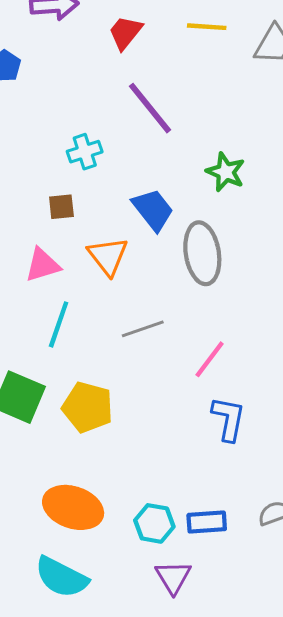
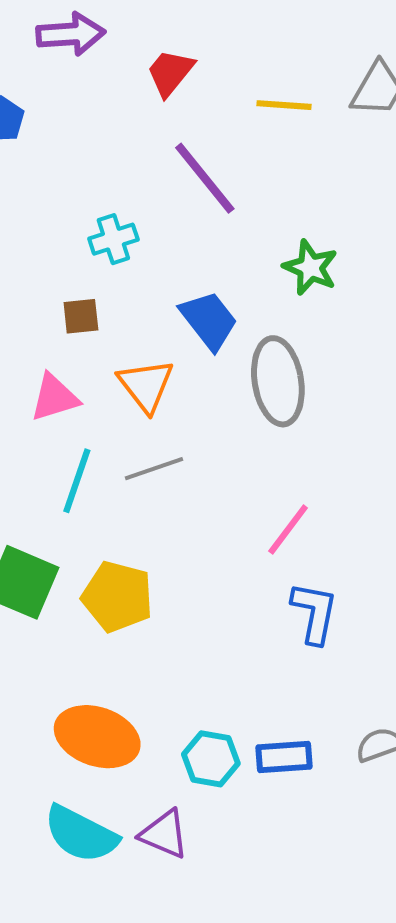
yellow line: (207, 27) -> (284, 105), moved
gray line: (143, 329) -> (154, 469), moved
purple triangle: (173, 577) -> (164, 834), moved, turned -36

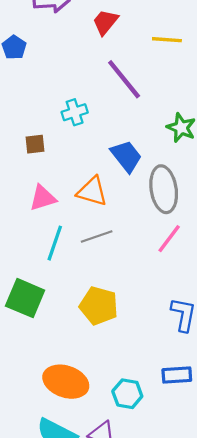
brown square: (81, 316) -> (35, 144), moved
orange triangle: (146, 385) -> (92, 191), turned -36
pink line: (288, 530) -> (169, 239), moved
yellow pentagon: (117, 597) -> (99, 306), moved
blue rectangle: (284, 757) -> (177, 375), moved

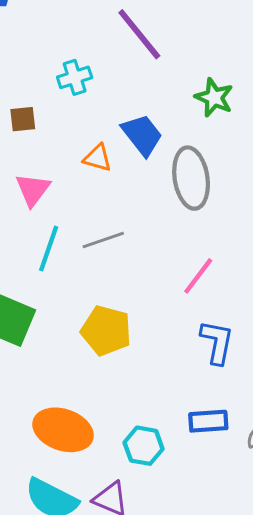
orange triangle: (92, 191) -> (98, 158), moved, size x0.7
pink triangle: (43, 198) -> (33, 190), turned -36
pink line: (169, 239) -> (198, 276), moved

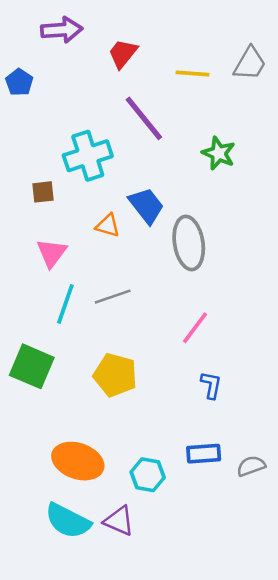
cyan cross: (75, 77) -> (88, 156), size x1.6
green star: (214, 98) -> (219, 153), moved
blue L-shape: (217, 342) -> (211, 385), size x0.7

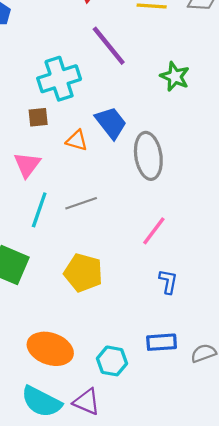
brown square: (43, 192) -> (38, 117), moved

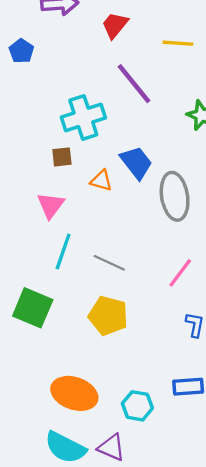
gray line: (81, 203) -> (109, 263), moved, turned 44

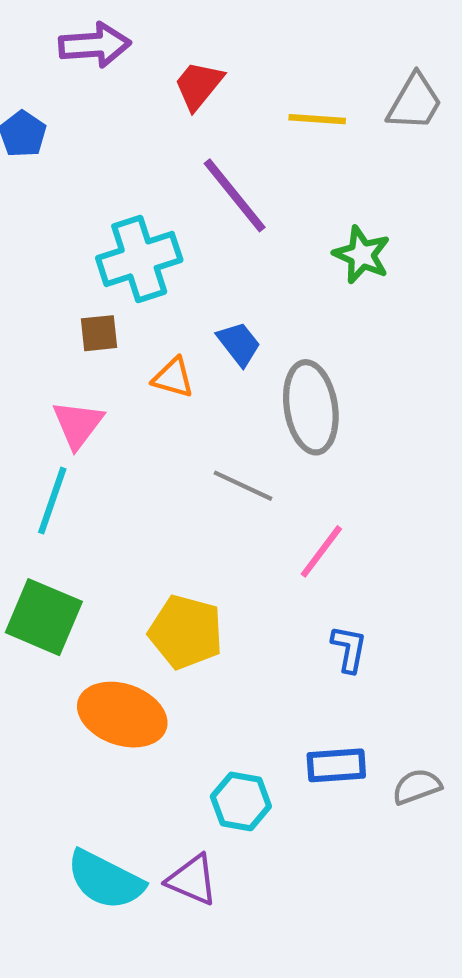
blue trapezoid: (136, 163) -> (239, 344), size x0.7
cyan line: (63, 251) -> (52, 501), moved
gray line: (109, 263) -> (243, 486), moved
orange ellipse: (74, 393) -> (122, 715), moved

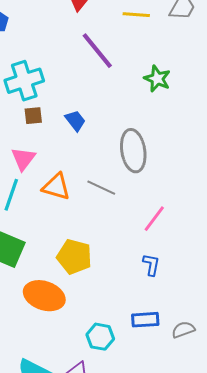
cyan cross: (139, 259) -> (24, 81), moved
blue trapezoid: (239, 344) -> (75, 121), moved
orange triangle: (173, 378) -> (56, 187), moved, size x1.4
pink line: (321, 551) -> (154, 219), moved

